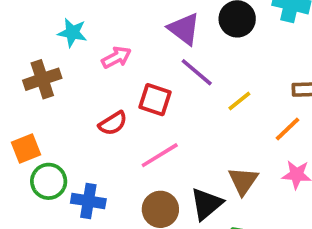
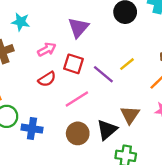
purple triangle: (184, 29) -> (78, 28), moved, turned 35
pink arrow: (116, 57) -> (47, 49), moved
purple line: (197, 72) -> (103, 74), moved

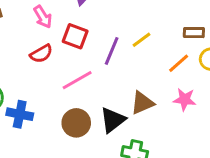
pink arrow: (47, 49) -> (43, 17), turned 84
purple line: (103, 74) -> (112, 51), turned 70
brown triangle: (130, 115) -> (142, 103), turned 30

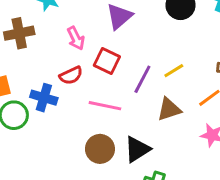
pink line: (77, 80) -> (105, 106), turned 36
brown triangle: (142, 103) -> (169, 109), moved
blue cross: (20, 114) -> (44, 98), moved

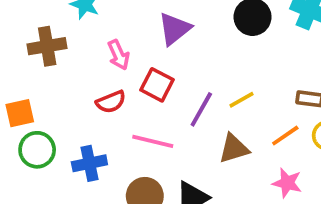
blue cross: (44, 98) -> (89, 163), moved, turned -30

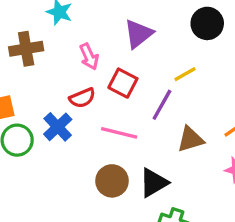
yellow line: (241, 100) -> (185, 74), moved
blue cross: (89, 163) -> (58, 127), moved, turned -32

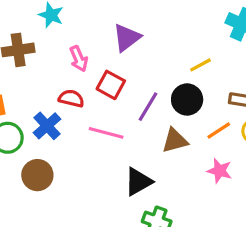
black circle: (207, 23) -> (187, 99), moved
yellow line: (185, 74) -> (201, 65), moved
red semicircle: (82, 98) -> (71, 98), turned -145
brown circle: (112, 181) -> (37, 175), moved

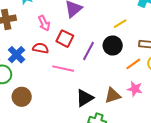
blue cross: (47, 126) -> (16, 55), moved
brown triangle: (175, 141) -> (113, 96), moved

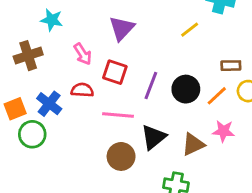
yellow line: (120, 24) -> (190, 30), moved
black circle: (113, 46) -> (186, 89), moved
brown circle: (22, 97) -> (121, 156), moved
black triangle: (85, 98) -> (154, 137), moved

